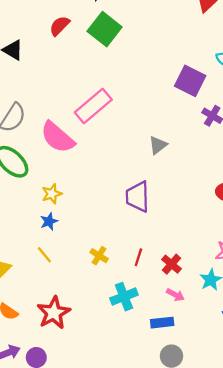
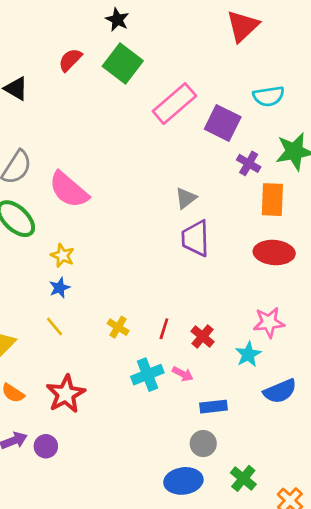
pink rectangle: (93, 106) -> (174, 104), moved
yellow star: (52, 194) -> (63, 256), turned -30
purple trapezoid: (138, 197) -> (196, 238), moved
pink arrow: (175, 295) -> (183, 374), moved
blue rectangle: (162, 323) -> (213, 407), moved

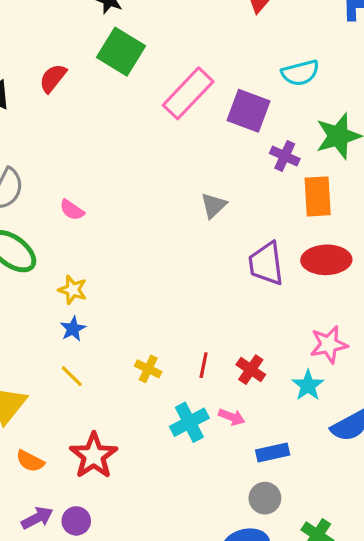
red semicircle: (70, 60) -> (53, 78), moved
pink semicircle: (69, 190) -> (72, 210), size x0.5
purple trapezoid: (196, 238) -> (266, 264), moved

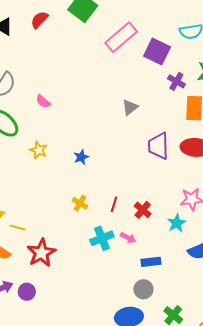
blue star: (73, 329) -> (81, 157), moved
yellow line: (72, 376) -> (18, 228), moved, turned -35

